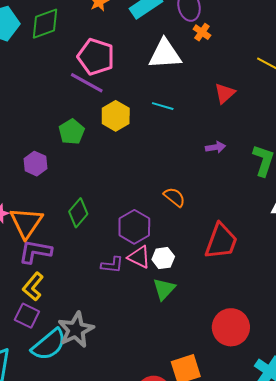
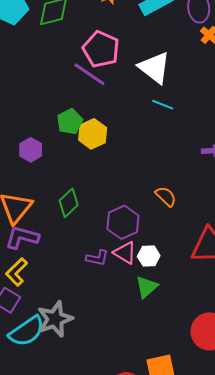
white triangle: (165, 54) -> (154, 68), moved, turned 36
yellow hexagon: (116, 116) -> (93, 134), moved

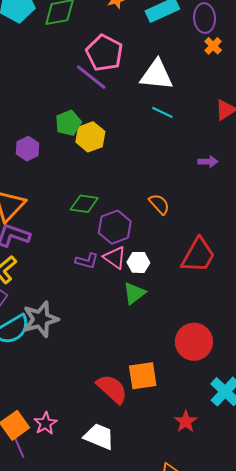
white triangle: (154, 68) -> (156, 75), turned -36
green diamond: (69, 203) -> (84, 204), moved, turned 48

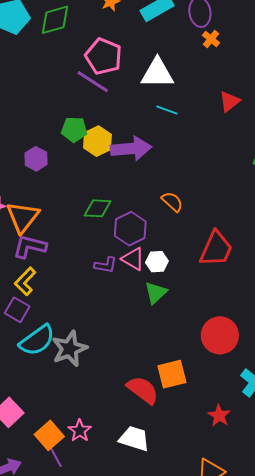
green pentagon: (68, 123) -> (74, 129), turned 30
purple arrow: (208, 162) -> (131, 149), moved, size x2.0
gray star: (41, 319) -> (70, 349), moved

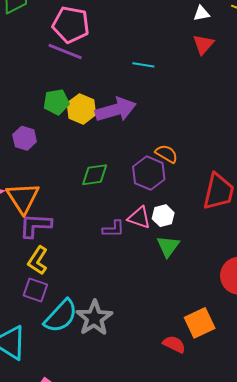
white triangle: (157, 73) -> (201, 13), moved, size x0.5
purple hexagon: (130, 229) -> (149, 173), moved
red semicircle: (143, 390) -> (174, 344), size x0.7

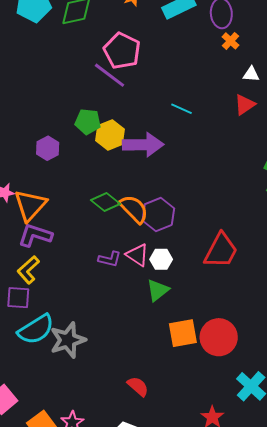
orange semicircle: (167, 154) -> (134, 209), moved, size x1.4
green diamond: (95, 175) -> (106, 202), turned 32
purple square: (35, 290) -> (18, 298), turned -30
orange square: (200, 323) -> (183, 333), moved

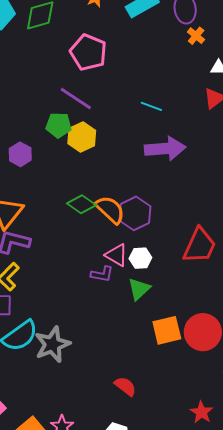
purple line: (109, 75) -> (76, 98), moved
purple arrow: (143, 145) -> (165, 149), moved
purple L-shape: (110, 259) -> (102, 274), moved

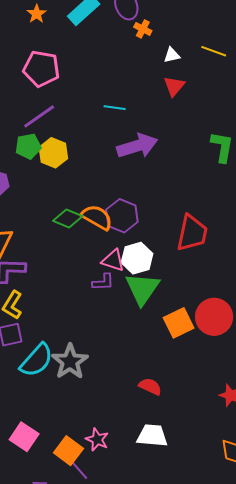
purple line: (76, 98) -> (39, 116), turned -56
white hexagon: (140, 258) -> (137, 258), size x1.4
green triangle: (139, 289) -> (142, 289), size x1.5

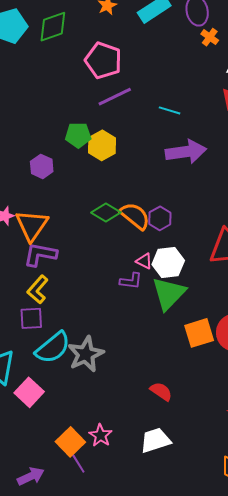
purple line: (39, 116) -> (115, 97), moved
purple hexagon: (122, 216) -> (160, 218), size x0.7
pink triangle: (113, 260) -> (144, 261), size x0.7
white trapezoid: (152, 436) -> (155, 440), turned -32
pink square: (24, 437) -> (29, 392), moved

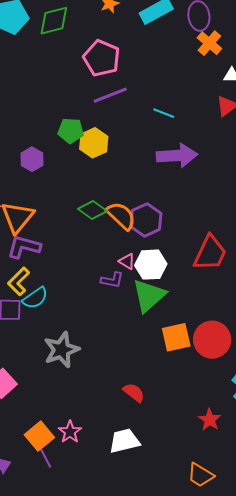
orange cross: (210, 37) -> (209, 43), size x1.4
purple hexagon: (160, 218) -> (146, 220), size x1.4
cyan semicircle: (53, 348) -> (35, 298), moved, size x0.7

